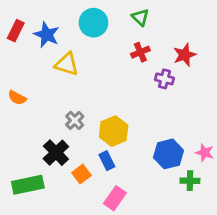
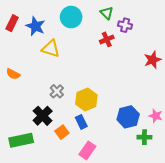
red star: (185, 55) -> (153, 60), moved
purple cross: (164, 79) -> (125, 25), moved

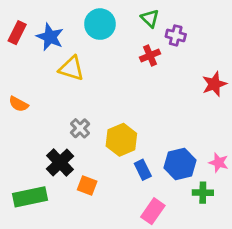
blue rectangle: (81, 122) -> (143, 170), moved
orange square: (62, 132) -> (87, 185), turned -32
pink rectangle: (87, 150) -> (153, 211), moved

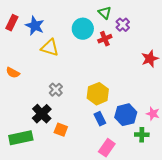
cyan circle: (100, 24) -> (83, 29), moved
purple cross: (176, 35) -> (123, 25), turned 32
yellow hexagon: (121, 140) -> (98, 94), moved

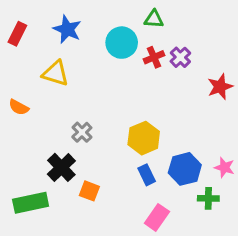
green triangle: (105, 13) -> (154, 19), turned -40
purple cross: (123, 25) -> (180, 57), moved
blue star: (35, 26) -> (67, 29), moved
yellow triangle: (50, 48) -> (56, 73), moved

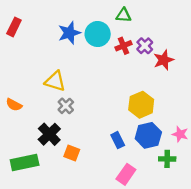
blue star: (67, 29) -> (69, 33), moved, turned 30
yellow triangle: (56, 73) -> (55, 81), moved
red star: (220, 87) -> (164, 60), moved
orange semicircle: (19, 107) -> (14, 105), moved
yellow hexagon: (144, 138) -> (141, 105), moved

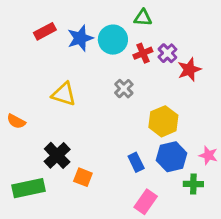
red rectangle: (14, 27) -> (45, 31), moved, turned 36
gray cross: (66, 106) -> (124, 89), moved

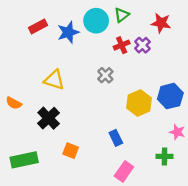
green triangle: (143, 18) -> (122, 15), turned -42
cyan circle: (113, 40) -> (96, 21), moved
red star: (189, 70) -> (161, 23), moved, turned 30
black cross: (57, 155) -> (49, 118), moved
blue hexagon: (172, 157) -> (170, 96), moved

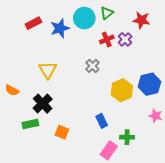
yellow triangle: (54, 80) -> (48, 70), turned 42
green cross: (164, 156) -> (127, 137), moved
green rectangle: (24, 160) -> (30, 124), moved, size x0.7

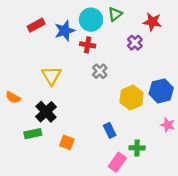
red cross: (107, 39) -> (88, 45), moved, turned 32

